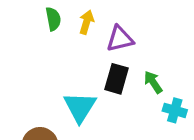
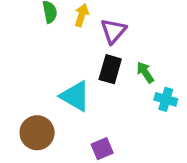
purple triangle: (120, 39) -> (113, 31), turned -36
cyan triangle: (80, 107) -> (75, 96), turned -32

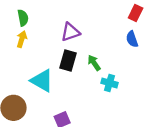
yellow arrow: (82, 15) -> (22, 39), moved
purple triangle: (113, 31) -> (70, 32), turned 30

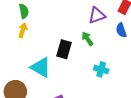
purple triangle: (70, 32) -> (97, 15), moved
green arrow: (94, 63) -> (87, 39), moved

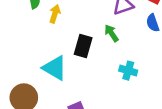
yellow arrow: (23, 30) -> (55, 14), moved

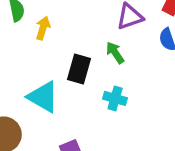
cyan cross: (128, 71) -> (115, 98), moved

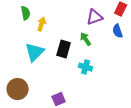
cyan triangle: (43, 97) -> (35, 52), moved, turned 45

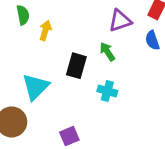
cyan triangle: (35, 52) -> (36, 87), moved

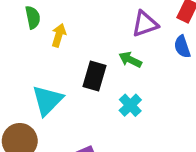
green arrow: (107, 52) -> (130, 60), turned -30
cyan cross: (107, 91) -> (130, 105), turned 30

